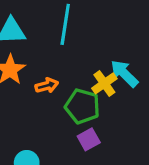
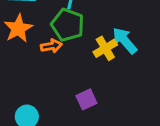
green pentagon: (82, 106) -> (68, 25), moved

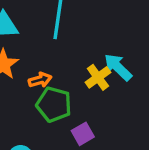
green pentagon: (68, 25) -> (54, 104), moved

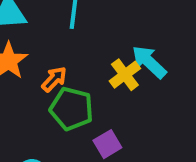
orange arrow: (40, 80) -> (54, 79), turned -30

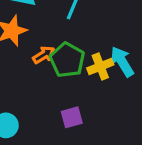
green pentagon: (72, 109) -> (67, 60), moved

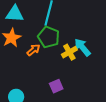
green pentagon: (67, 60) -> (49, 37), moved

